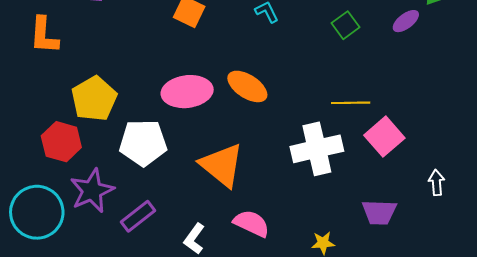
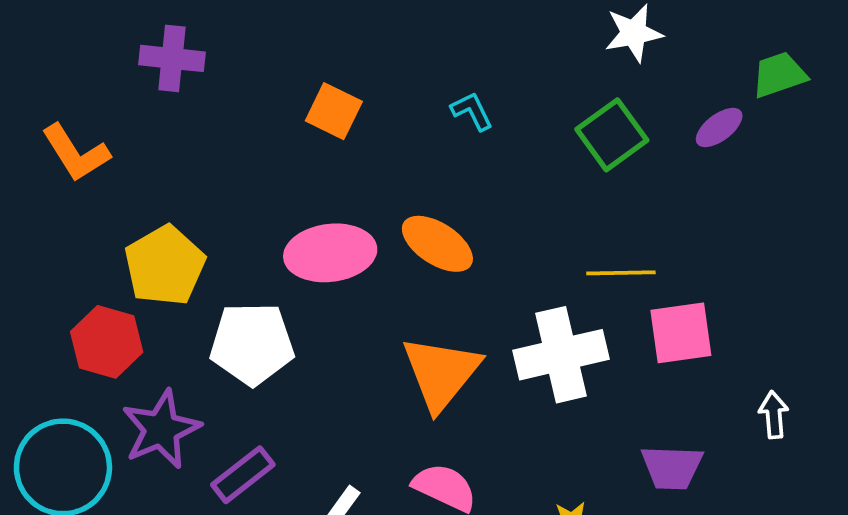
green square: (346, 25) -> (612, 135), size x1.4
orange L-shape: (44, 35) -> (76, 153), turned -36
pink square: (384, 137) -> (681, 333), turned 33
orange triangle: (222, 165) -> (441, 373), moved, turned 30

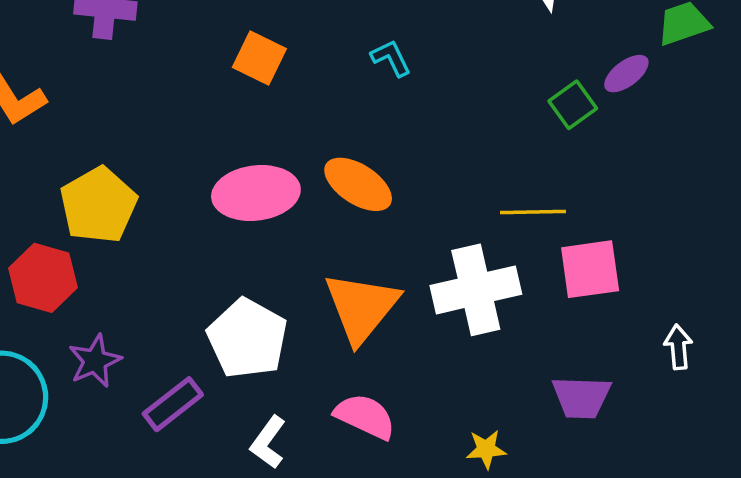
green square: (612, 135) -> (573, 105), moved, size x0.7
white pentagon: (252, 344) -> (247, 338), moved, turned 30
purple star: (161, 429) -> (95, 361), size x0.7

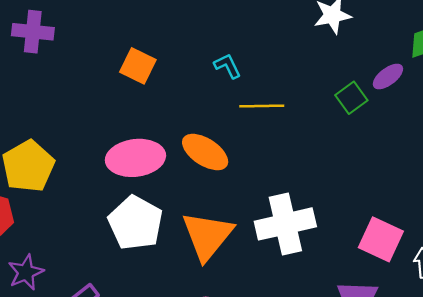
yellow line: (533, 212) -> (262, 106), moved
pink square: (590, 269) -> (381, 239), moved, turned 33
white pentagon: (247, 338) -> (135, 223), moved

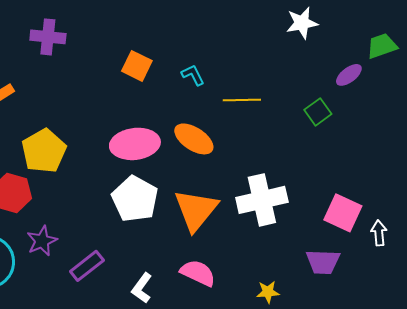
cyan L-shape: (228, 66) -> (193, 75), moved
green square: (351, 98) -> (318, 112), moved

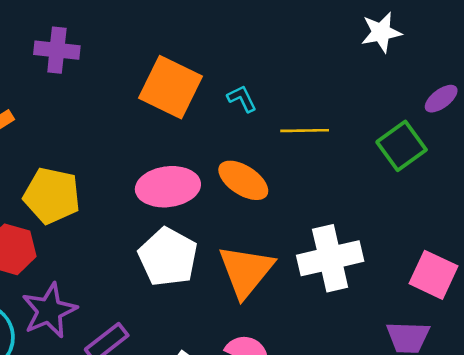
orange square: (137, 66) -> (171, 87), size x1.6
green square: (318, 112) -> (402, 146), size x1.4
yellow pentagon: (44, 151) -> (52, 196), turned -30
purple star: (42, 241) -> (49, 311), size x1.4

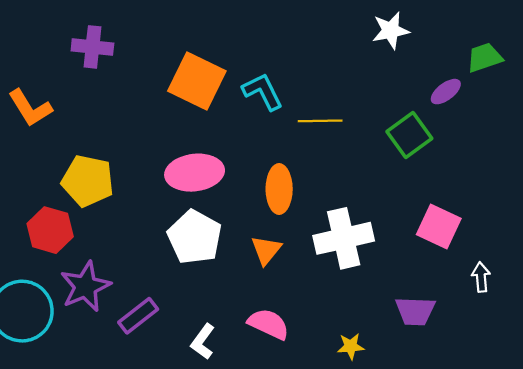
cyan L-shape: (242, 99) -> (263, 92), size x1.5
orange ellipse: (243, 180) -> (279, 189), moved, turned 57
orange triangle: (246, 271) -> (266, 250), size x0.6
pink square: (433, 275) -> (439, 227), moved

